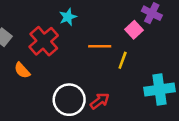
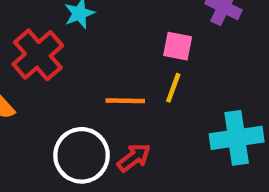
pink square: (134, 30) -> (178, 46), moved, turned -36
orange line: (100, 46) -> (125, 101), moved

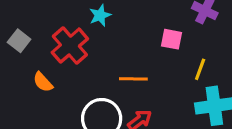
yellow line: (173, 88) -> (200, 69), moved

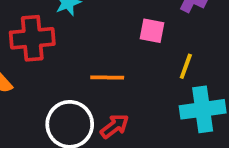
red cross: (70, 46) -> (32, 38), turned 36

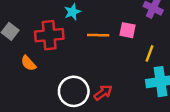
orange line: (107, 78) -> (98, 35), moved

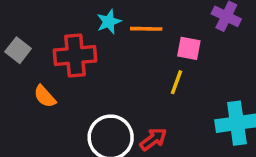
orange line: (98, 35) -> (146, 29), moved
yellow line: (150, 53) -> (176, 82), moved

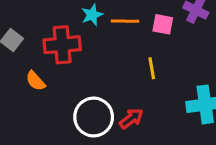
pink square: (189, 48) -> (163, 24), moved
yellow line: (176, 82) -> (152, 68), turned -30

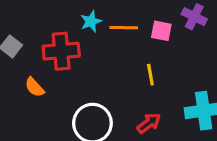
red arrow: (131, 119) -> (149, 123), moved

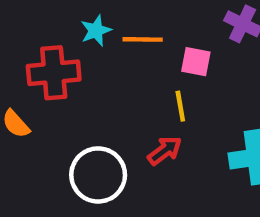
pink square: (161, 31) -> (196, 62), moved
red arrow: (149, 123) -> (165, 151), moved

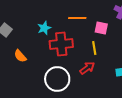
cyan star: (96, 31) -> (44, 28), moved
red cross: (54, 73) -> (61, 44), moved

